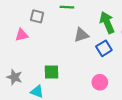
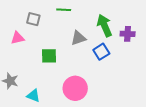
green square: (51, 72) -> (49, 56), moved
pink circle: (100, 82) -> (75, 88), moved, size x1.5

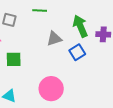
green square: (49, 56) -> (14, 59), moved

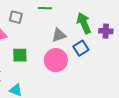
pink circle: (51, 89) -> (56, 60), moved

